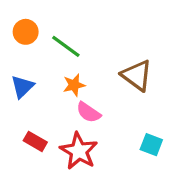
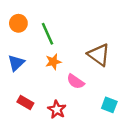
green line: (66, 46) -> (48, 34), turned 30
pink semicircle: (88, 112) -> (76, 82), moved
red star: (79, 151) -> (57, 109), size x0.7

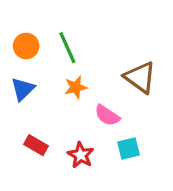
orange circle: (18, 23) -> (26, 46), moved
cyan square: (109, 105) -> (129, 148), moved, turned -35

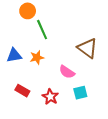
orange circle: (26, 46) -> (28, 11), moved
orange star: (76, 87) -> (37, 57), moved
blue triangle: (23, 89) -> (14, 55), turned 35

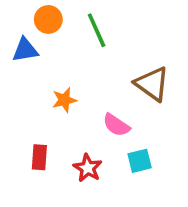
green line: (42, 30) -> (97, 30), moved
blue triangle: (14, 55) -> (25, 50), moved
red rectangle: (22, 91) -> (39, 157), turned 64

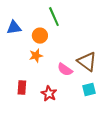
orange circle: (48, 19) -> (40, 36), moved
brown triangle: (152, 84) -> (87, 62), moved
cyan square: (140, 161) -> (89, 90), moved

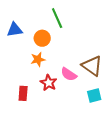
red star: (49, 94) -> (49, 83), moved

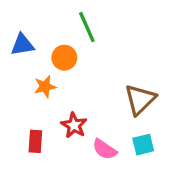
orange star: (38, 59) -> (45, 87), moved
brown triangle: (92, 66) -> (140, 100), turned 40
pink semicircle: (69, 74) -> (105, 149), moved

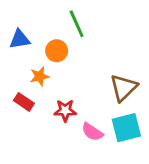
red star: (74, 125) -> (65, 111), turned -30
red rectangle: (35, 141) -> (24, 102), moved, turned -60
cyan square: (143, 145) -> (126, 128), size x1.5

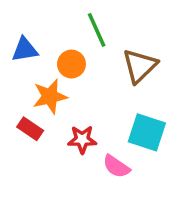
orange star: (40, 76) -> (50, 96), size x1.4
brown triangle: (124, 88) -> (140, 66), moved
cyan square: (126, 128) -> (147, 132), moved, turned 32

